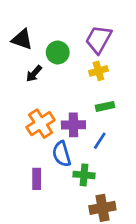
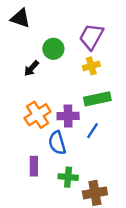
black triangle: (22, 39) -> (20, 18), moved
green rectangle: (105, 106) -> (97, 99), size x1.5
green cross: (84, 175) -> (68, 177), moved

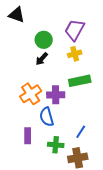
black arrow: (31, 68) -> (42, 59), moved
blue line: (93, 131) -> (81, 132), moved

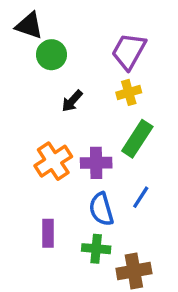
green circle: (44, 40) -> (51, 55), moved
green rectangle: (80, 81) -> (137, 139), turned -45
blue semicircle: (47, 117) -> (101, 209), moved
blue line: (81, 132) -> (141, 197), moved

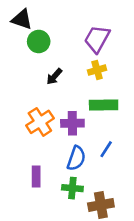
green rectangle: (137, 139) -> (104, 105), turned 56
blue semicircle: (101, 209) -> (76, 158), turned -145

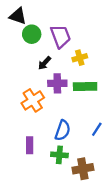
purple trapezoid: (97, 39) -> (61, 36), moved, turned 130
purple cross: (72, 123) -> (57, 83), moved
blue line: (106, 149) -> (97, 129), moved

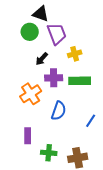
black triangle: (18, 16) -> (41, 14), moved
blue semicircle: (63, 130) -> (59, 111), moved
green cross: (59, 155) -> (49, 153), moved

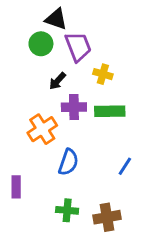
yellow cross: (75, 54) -> (103, 74), turned 32
blue semicircle: (59, 111) -> (68, 162), moved
purple rectangle: (28, 136) -> (16, 187), moved

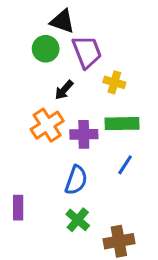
purple cross: (74, 107) -> (84, 134), moved
orange cross: (42, 129) -> (47, 125), moved
blue line: (125, 166) -> (125, 165), moved
green cross: (67, 210) -> (78, 220), moved, turned 35

